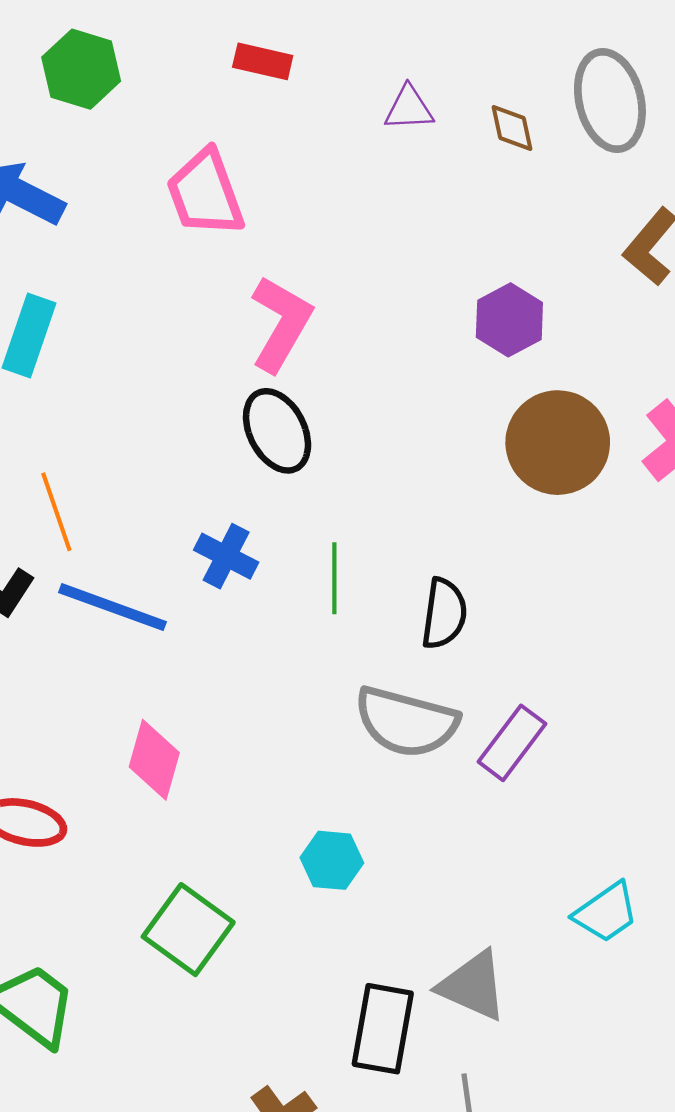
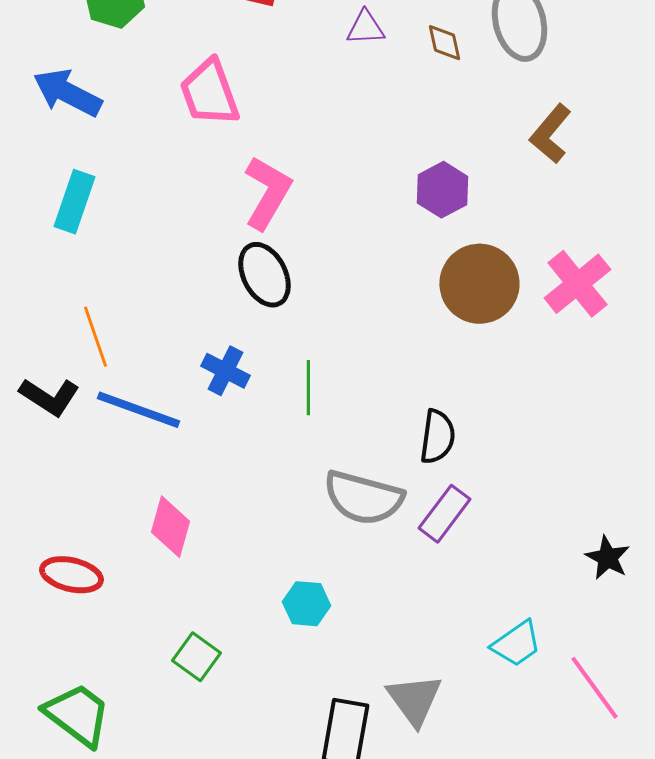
black semicircle: (444, 614) -> (437, 437), moved
green square: (188, 930) -> (196, 657), size x0.7
gray triangle: (473, 986) -> (414, 700), turned 30

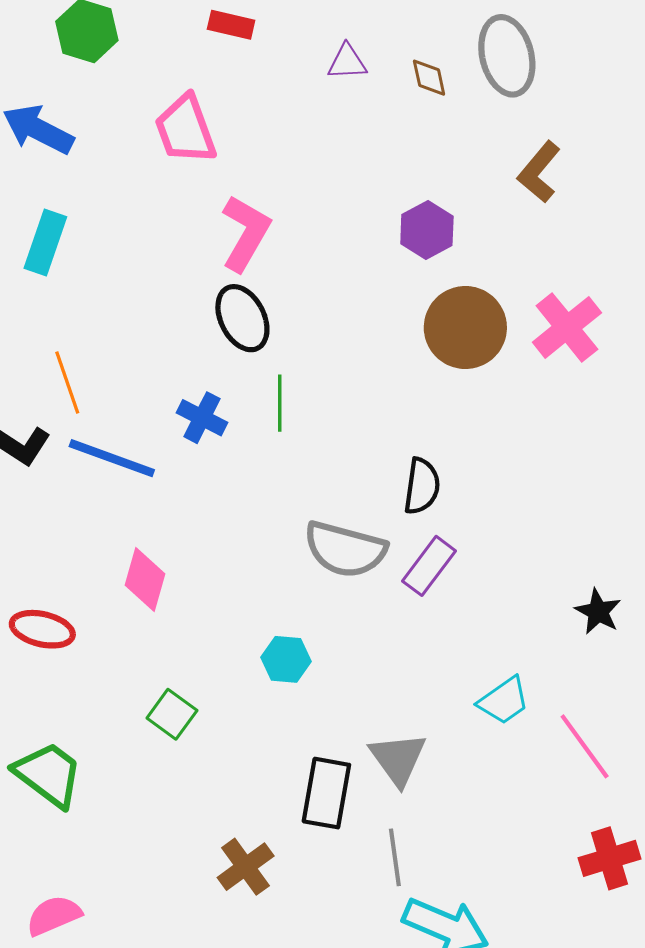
green line: (308, 388) -> (280, 403), moved

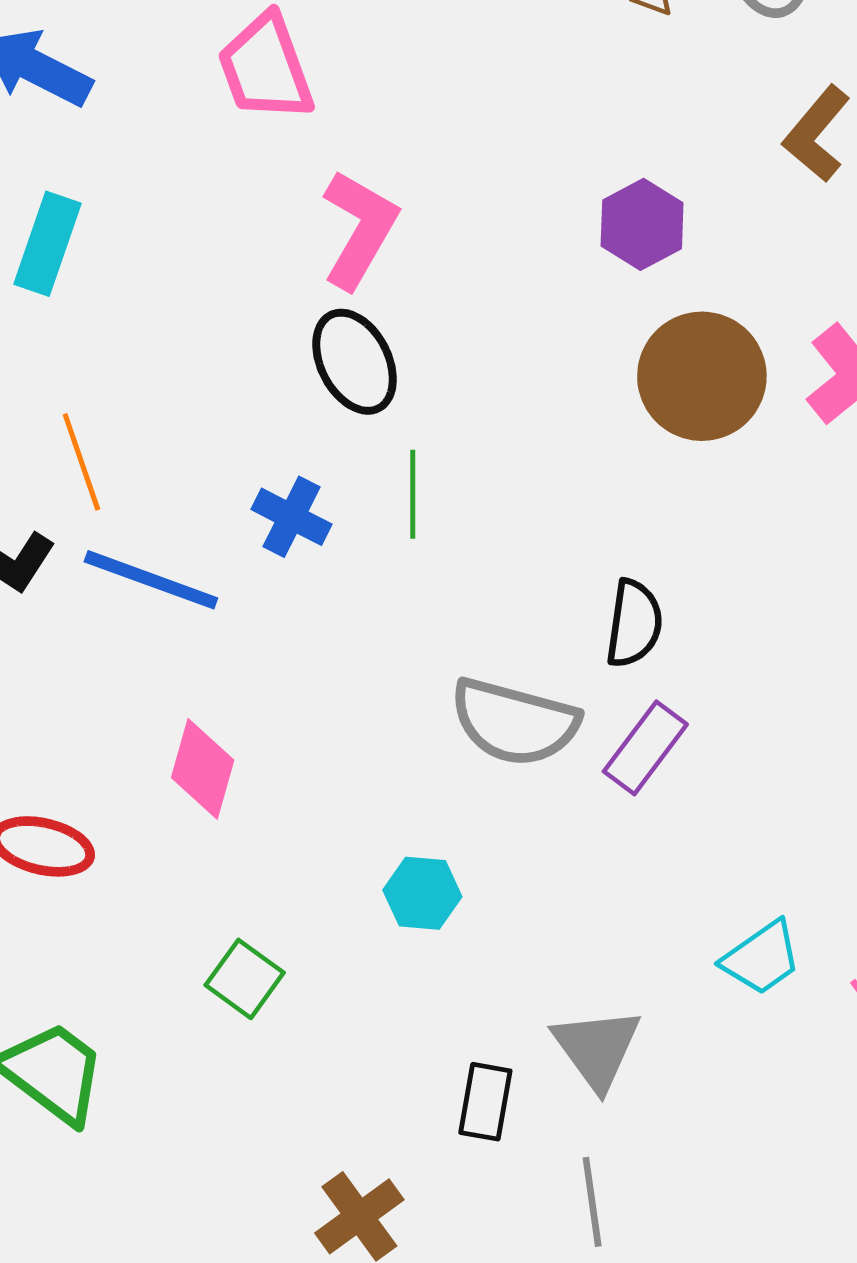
black rectangle: (326, 793) -> (485, 1102), size x0.7

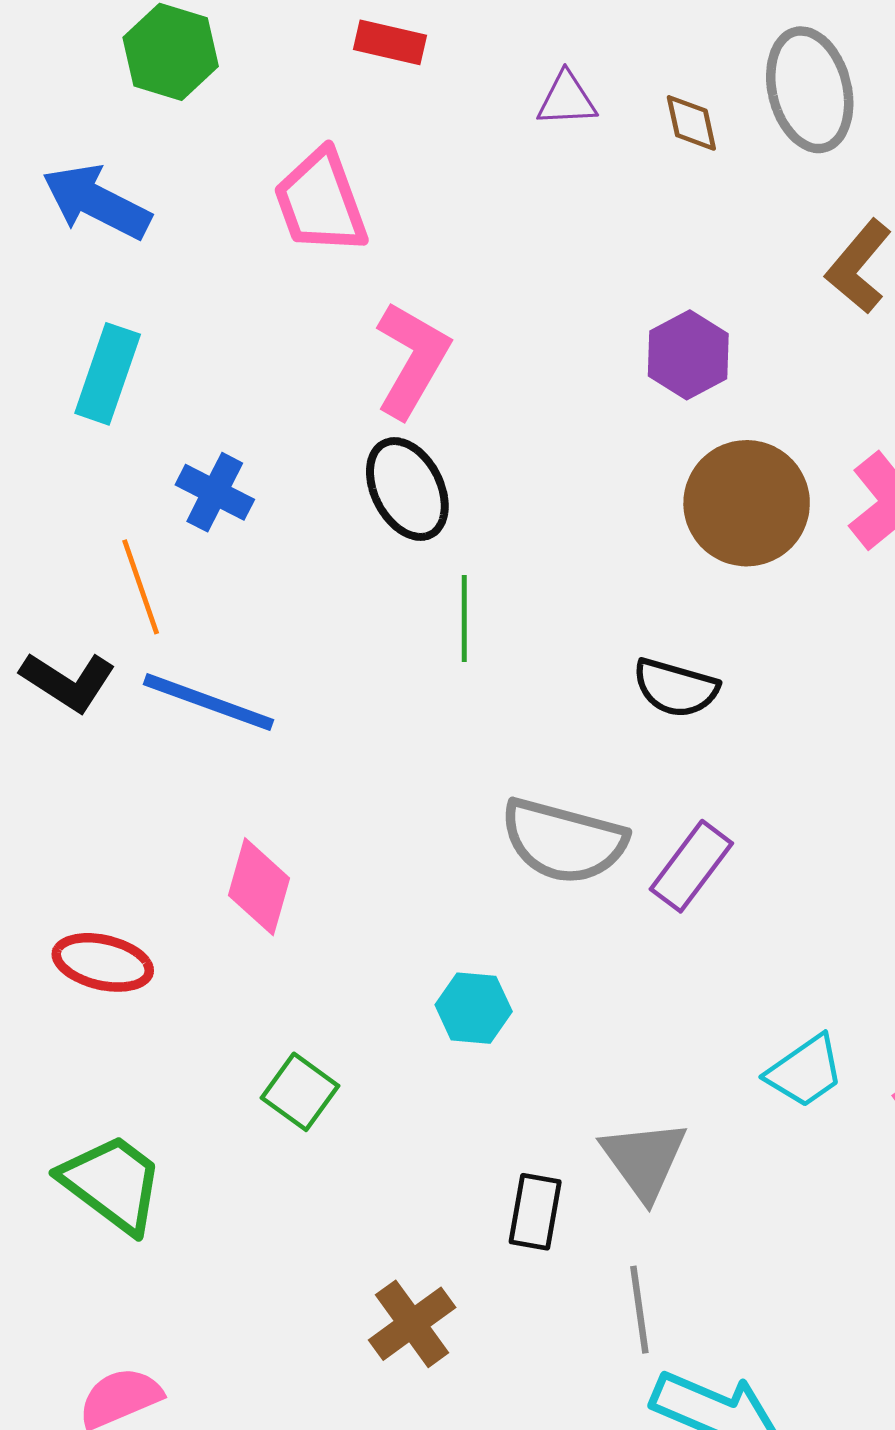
blue cross: (292, 517) -> (215, 492), moved
black semicircle: (634, 623) -> (676, 688), moved, turned 98

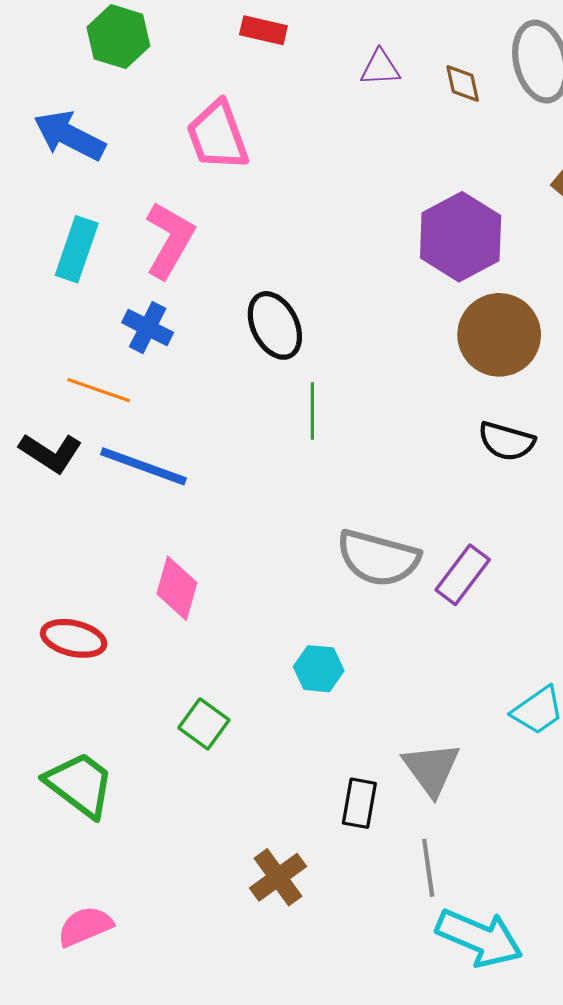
purple hexagon: (688, 355) -> (461, 237), size x1.5
pink L-shape: (412, 360) -> (170, 240), moved
orange line: (141, 587) -> (99, 390), turned -52
black semicircle: (676, 688) -> (506, 441), moved

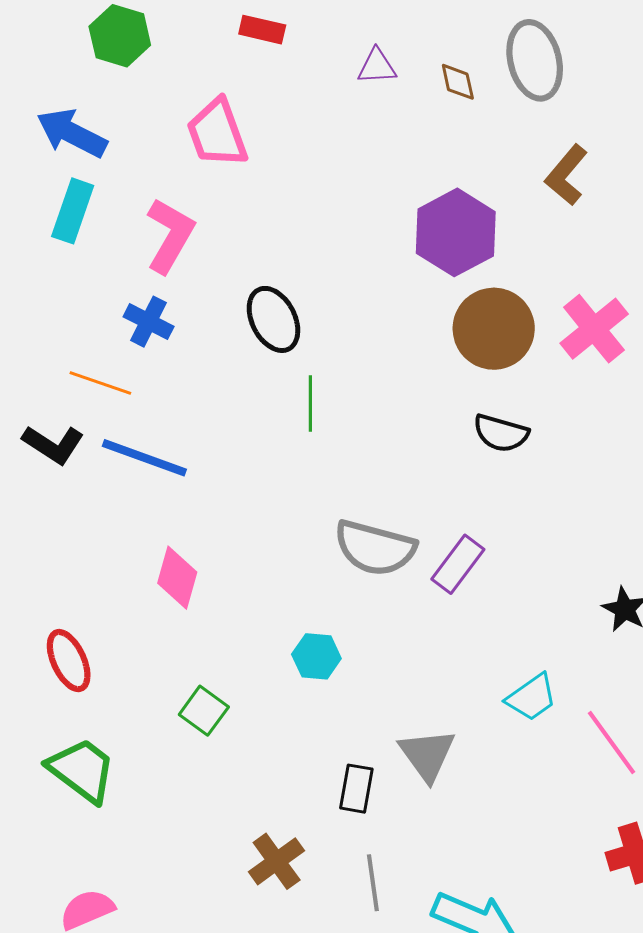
cyan rectangle: (77, 249) -> (73, 211), moved
red ellipse: (74, 638) -> (69, 661), moved, turned 52
gray line: (428, 868) -> (373, 883), moved

